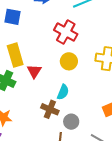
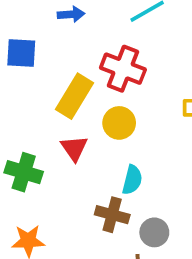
yellow rectangle: (15, 55) -> (75, 96), moved, turned 55
yellow circle: (69, 61) -> (119, 123), moved

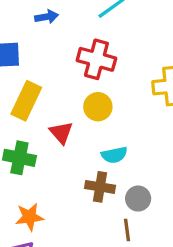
yellow rectangle: (75, 96) -> (26, 101), moved
cyan semicircle: (132, 180) -> (114, 155), turned 70

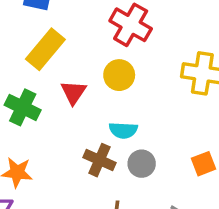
gray circle: (138, 199) -> (142, 164), moved

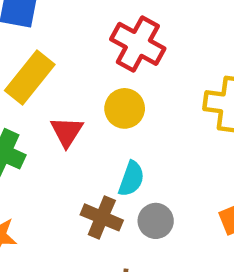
cyan semicircle: (123, 130) -> (131, 179), turned -72

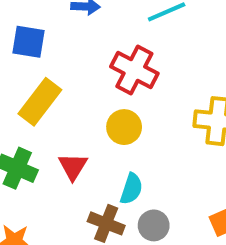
red triangle: (67, 132) -> (73, 167), moved

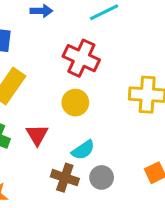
cyan semicircle: (131, 189) -> (83, 150), turned 40

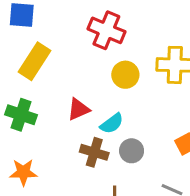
yellow circle: (75, 103) -> (125, 75), moved
red triangle: (37, 135) -> (78, 109), moved, turned 40

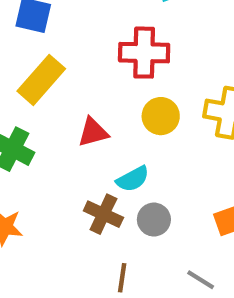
red cross: (106, 30) -> (144, 53), turned -30
red triangle: (78, 109) -> (93, 132), moved

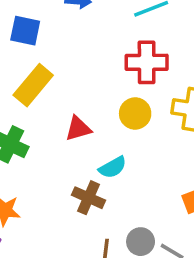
red cross: (144, 53) -> (147, 62), moved
gray circle: (154, 220) -> (141, 242), moved

